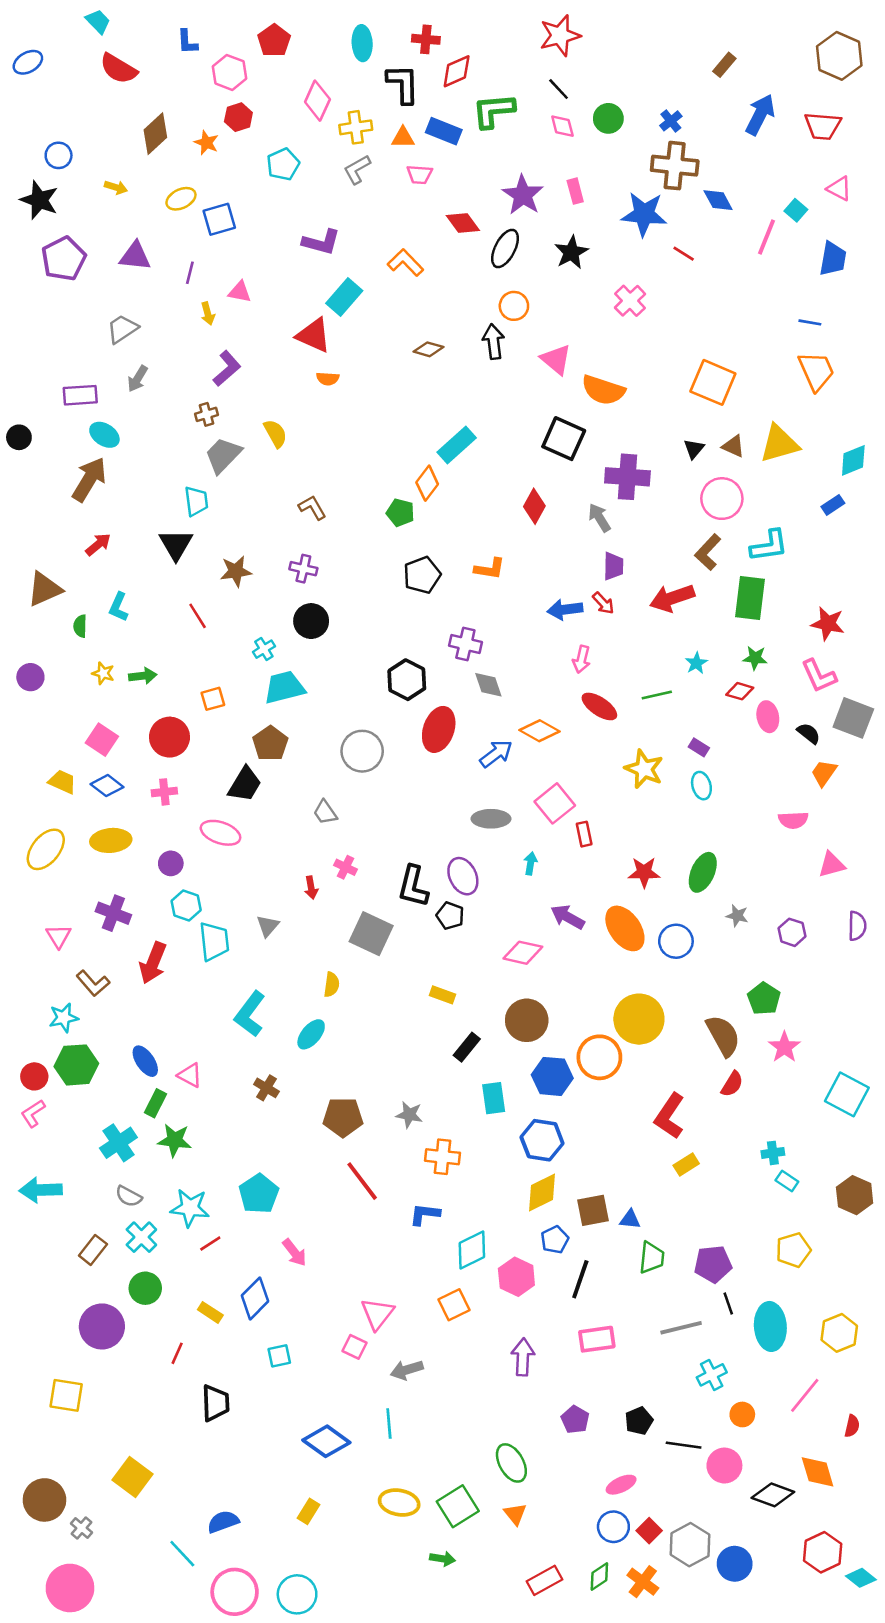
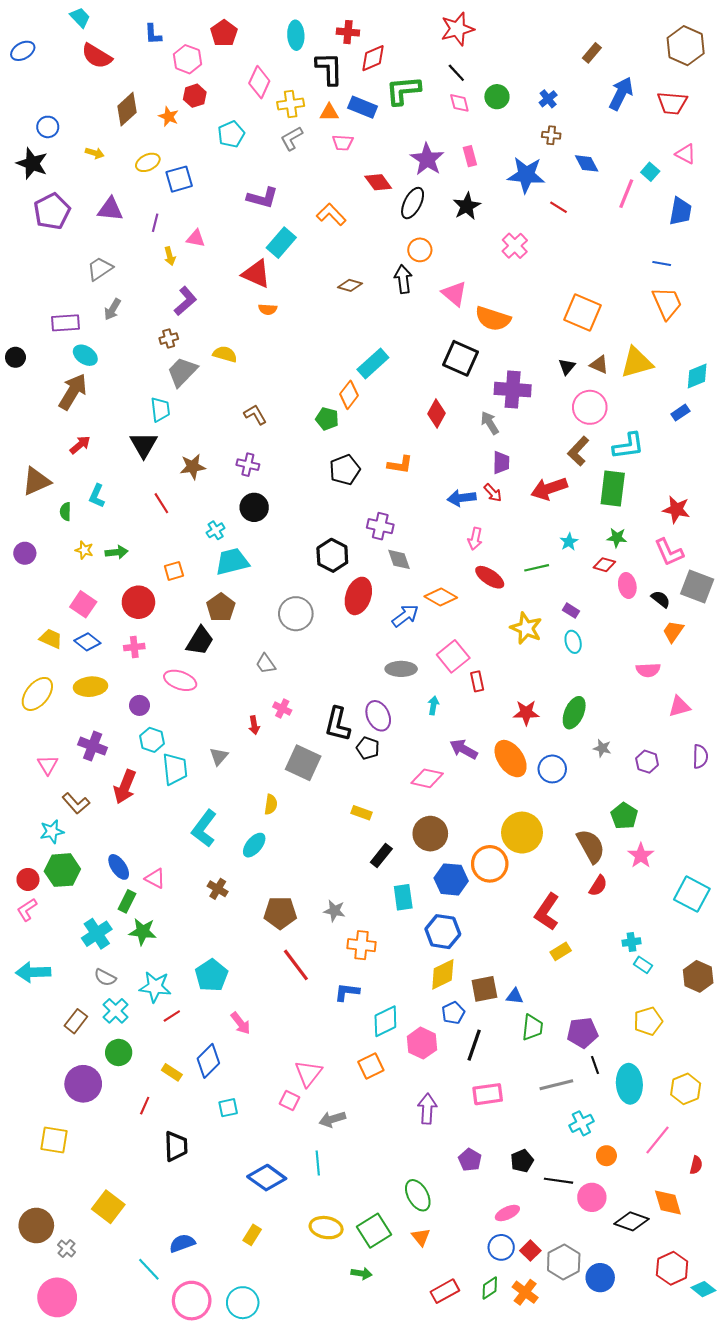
brown cross: (675, 166) -> (551, 135), size x0.5
yellow semicircle: (275, 433) -> (225, 354), turned -45

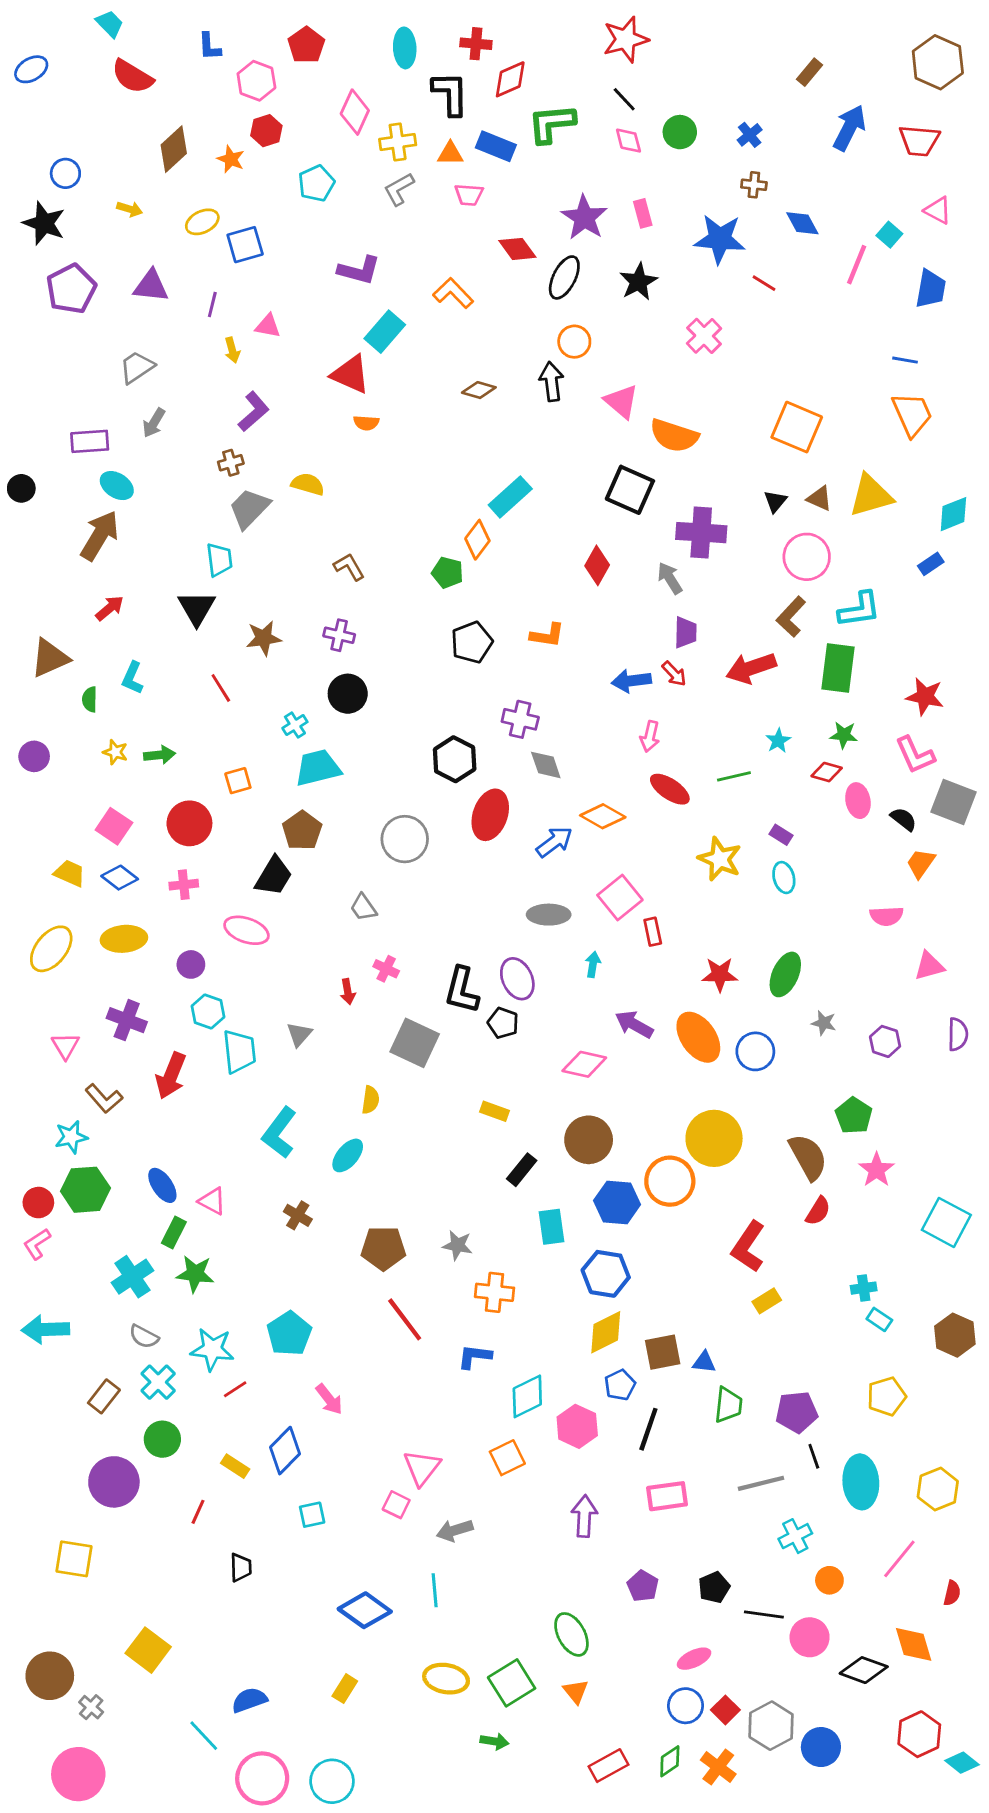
black trapezoid: (176, 1146) -> (241, 1567), size x0.7

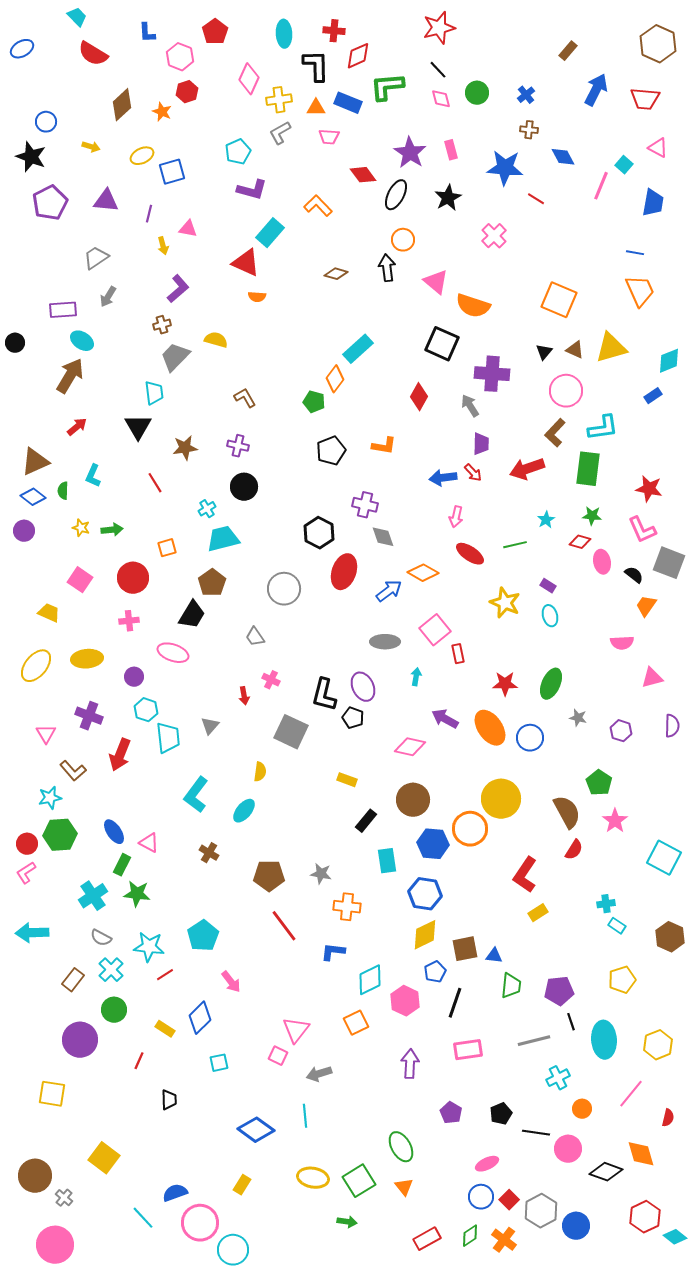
cyan pentagon: (316, 183) -> (238, 152), moved
blue diamond: (120, 878) -> (33, 497), moved
pink circle: (262, 1778) -> (200, 1223), moved

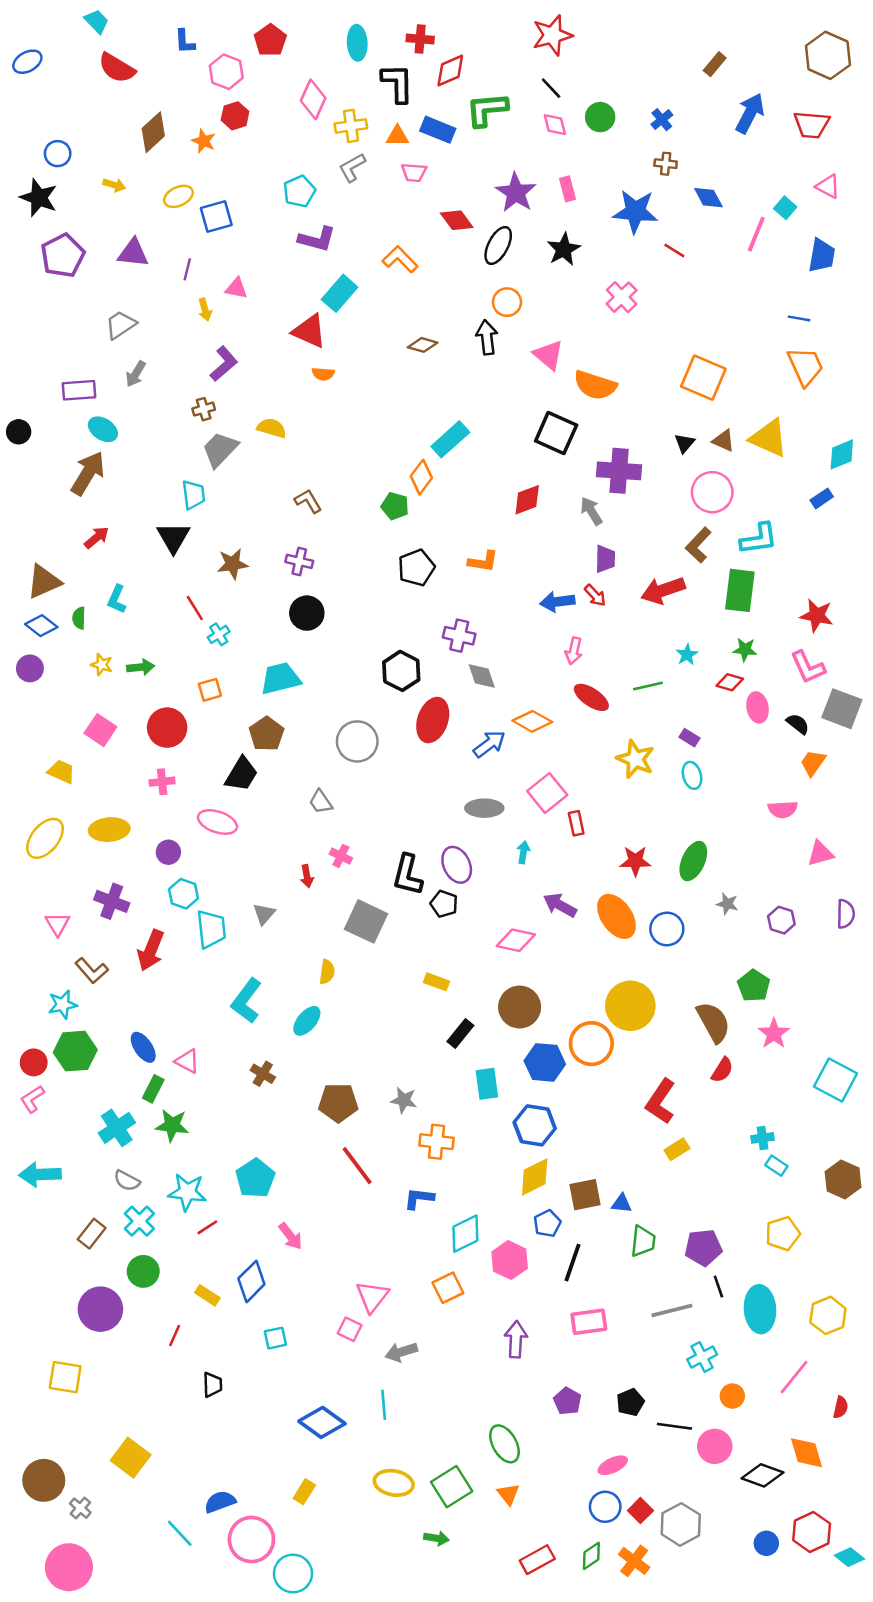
yellow triangle: (611, 348) -> (769, 438), turned 40
red diamond: (419, 397) -> (527, 500), turned 40
cyan cross: (207, 509) -> (219, 634), moved
blue circle: (576, 1226) -> (766, 1543), moved, size x0.7

